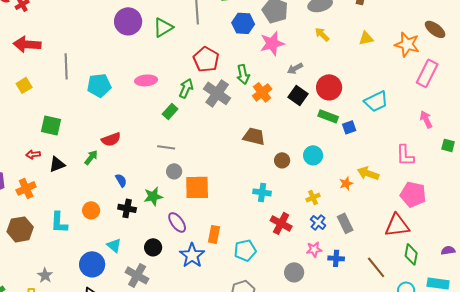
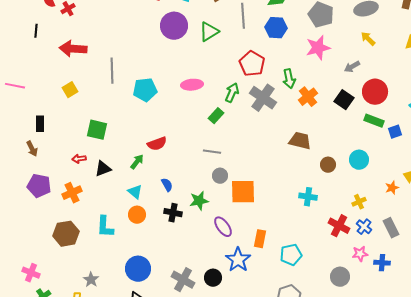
blue hexagon: (243, 23) -> (276, 28), moved
gray arrow: (295, 68) -> (352, 67), moved
red cross: (281, 223) -> (339, 226), moved
cyan triangle: (114, 245) -> (135, 192), moved
black circle: (153, 247) -> (213, 278), moved

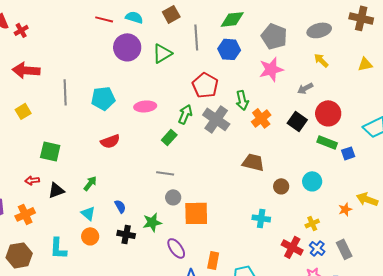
cyan pentagon: (145, 90) -> (103, 98), moved
red semicircle: (157, 144) -> (110, 141), moved

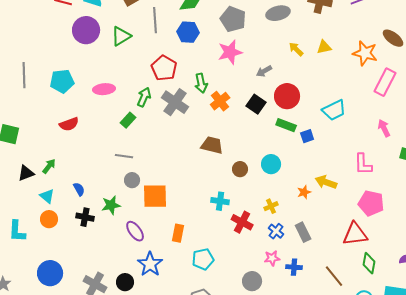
yellow arrow: (321, 60) -> (296, 49), moved
black triangle: (56, 190) -> (26, 173), moved
red cross: (292, 247) -> (242, 222), moved
orange rectangle: (213, 260) -> (178, 233), moved

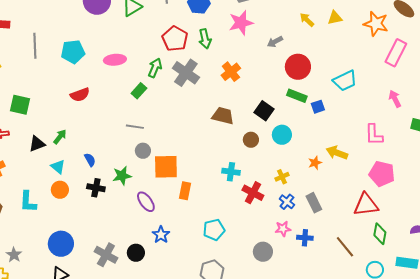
green arrow: (201, 83) -> (205, 39), moved
black square: (256, 104) -> (264, 111), moved
orange rectangle: (178, 233) -> (185, 191), moved
blue star: (150, 264) -> (161, 235), size x0.7

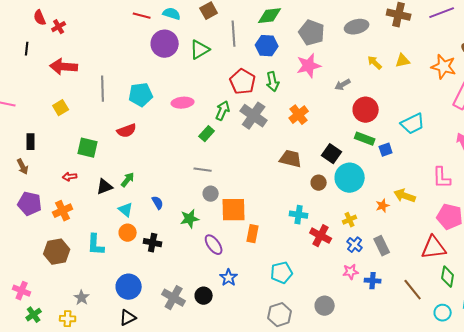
red semicircle: (80, 95) -> (127, 131), moved
cyan circle: (282, 135) -> (350, 178), size x1.5
black cross: (96, 188) -> (153, 243), moved
gray circle: (263, 252) -> (325, 306), moved

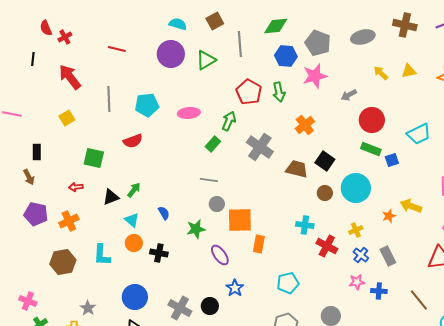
red line: (142, 16) -> (117, 49), moved
blue hexagon: (267, 46) -> (286, 56), moved
red arrow: (64, 67) -> (70, 77), turned 48
gray cross: (254, 116) -> (260, 147), moved
black square: (332, 154) -> (325, 161), moved

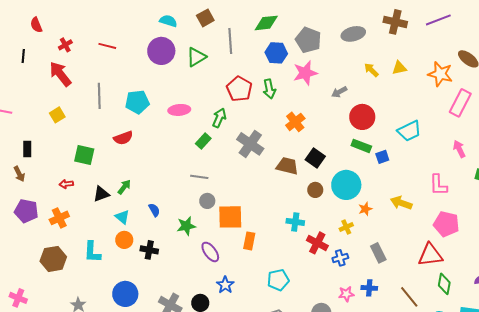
red cross: (65, 37) -> (65, 45), moved
orange star: (389, 216) -> (365, 209), moved
blue cross: (361, 255) -> (340, 258), moved, turned 35
pink star: (357, 282) -> (346, 294), moved

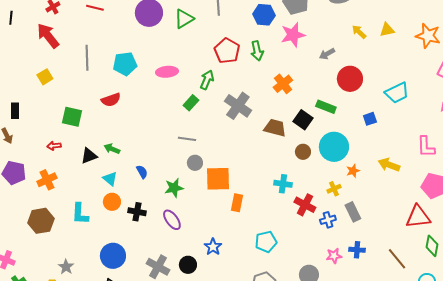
green rectangle: (361, 146) -> (326, 107), moved
green arrow: (124, 187) -> (112, 149), turned -105
purple ellipse: (210, 252) -> (172, 220), moved
gray rectangle: (378, 253) -> (353, 212), moved

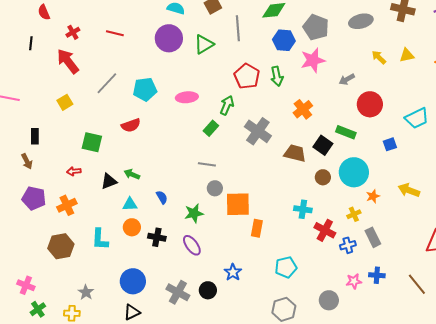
gray line: (87, 58) -> (107, 83), turned 45
cyan triangle: (110, 179) -> (130, 204), turned -42

